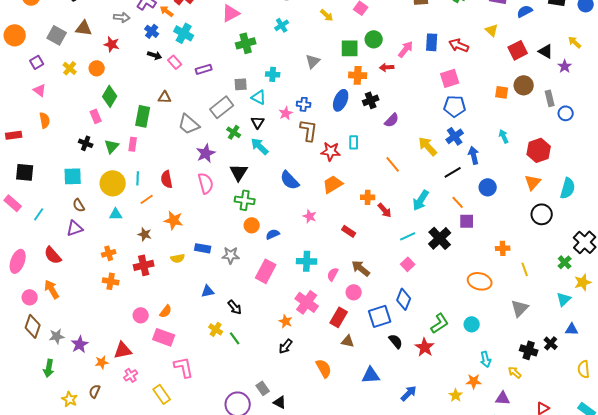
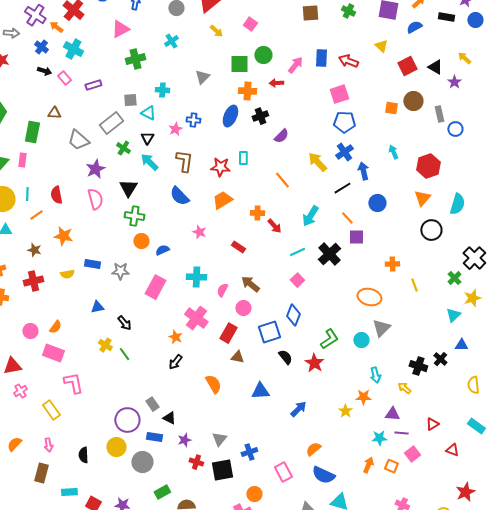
brown L-shape: (309, 130) -> (184, 161), moved
gray triangle: (520, 308) -> (381, 328), moved

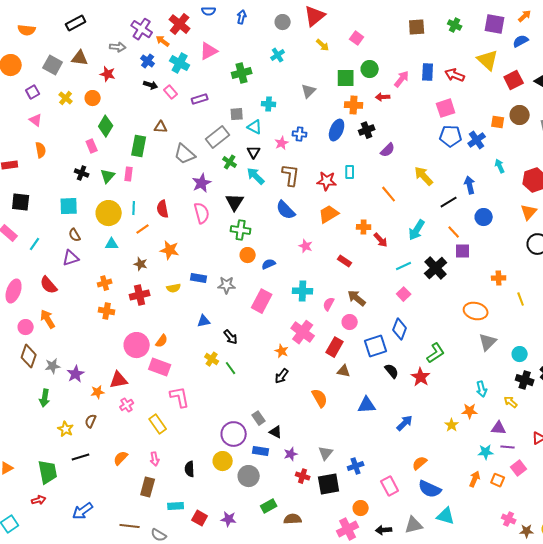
pink triangle: (120, 29) -> (209, 51), moved
yellow triangle: (381, 46) -> (488, 60), size x1.6
blue cross: (344, 152) -> (477, 140), moved
pink circle: (30, 331) -> (137, 345), size x1.6
cyan circle: (361, 340) -> (520, 354), moved

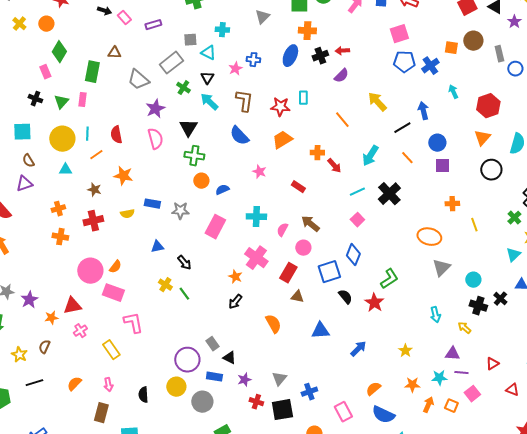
red arrow: (383, 97) -> (342, 51), moved
purple square: (463, 251) -> (442, 166), moved
orange star: (470, 411) -> (412, 385), moved

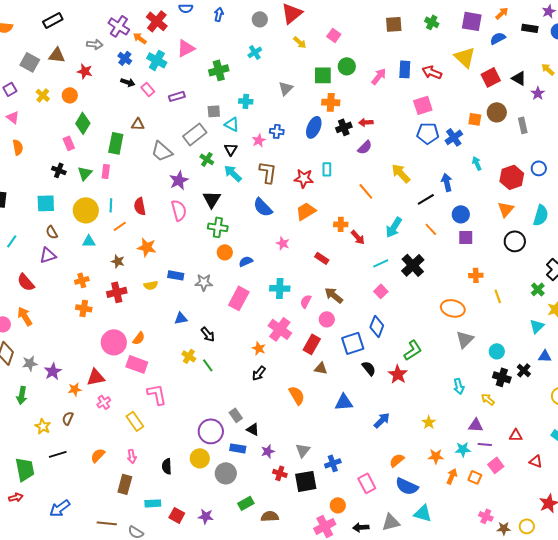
blue circle: (515, 69) -> (539, 168), moved
red triangle: (492, 364) -> (516, 435), turned 32

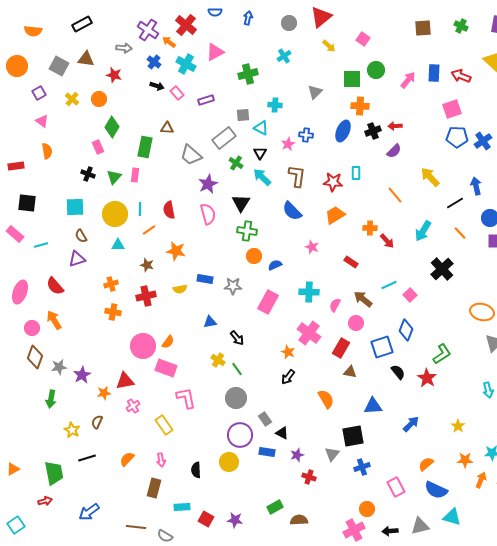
cyan line: (12, 241) -> (41, 245), turned 40
cyan line: (381, 263) -> (389, 285), moved
gray circle: (226, 473) -> (236, 398), moved
black square: (306, 481) -> (353, 436), moved

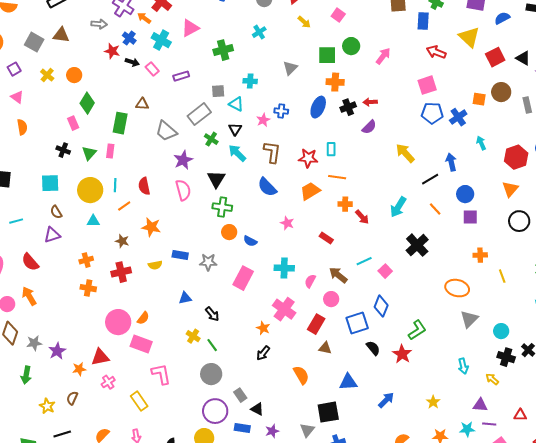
blue rectangle: (434, 73) -> (423, 21), moved
red star: (114, 75) -> (112, 51), moved
orange line: (395, 195) -> (337, 177), moved, turned -42
blue semicircle: (275, 265) -> (250, 241), turned -128

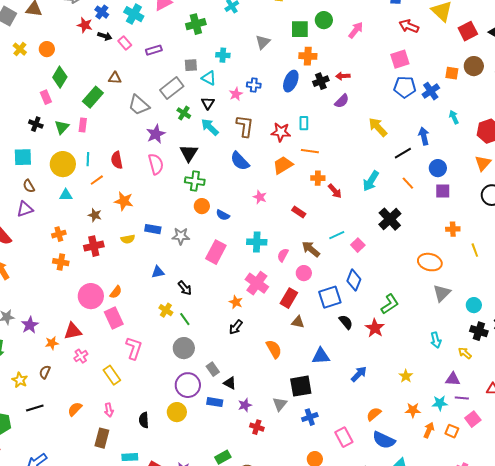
green rectangle: (120, 123) -> (93, 97), turned 30
pink rectangle: (141, 344) -> (114, 318), turned 45
pink L-shape: (161, 374) -> (134, 348), turned 30

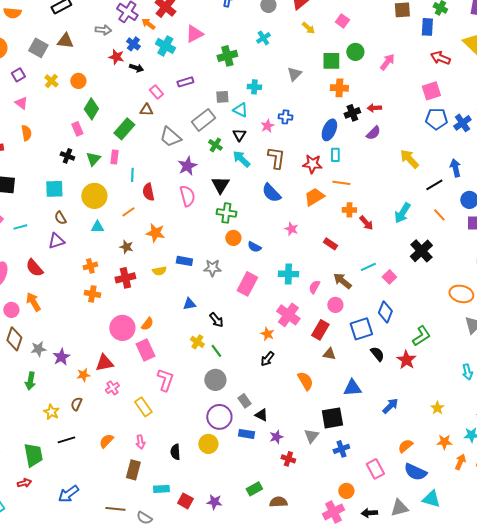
pink rectangle: (125, 43) -> (156, 92), moved
blue ellipse: (291, 81) -> (329, 130), moved
cyan line: (88, 159) -> (132, 175), moved

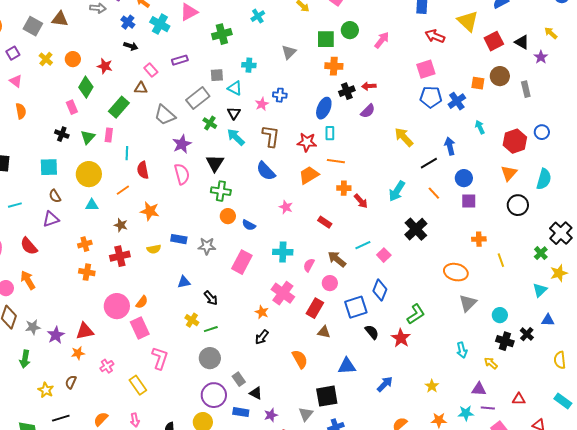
red star: (116, 57) -> (105, 66), moved
green line: (216, 351) -> (211, 329), turned -72
red triangle: (104, 363) -> (85, 331), moved

